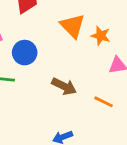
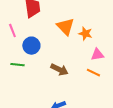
orange line: (104, 102) -> (93, 73), moved

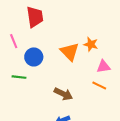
orange triangle: (65, 27) -> (70, 52), moved
brown arrow: (59, 70) -> (63, 94), moved

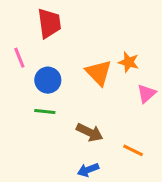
pink triangle: (103, 66) -> (146, 94), turned -32
green line: (19, 77) -> (45, 111), moved
orange line: (99, 85) -> (133, 150), moved

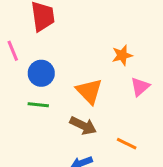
orange star: (129, 62) -> (122, 55), turned -30
orange triangle: (99, 73) -> (89, 91), moved

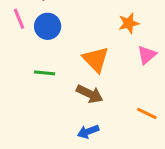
blue circle: (41, 73) -> (48, 26), moved
orange line: (127, 144) -> (147, 113), moved

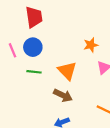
pink line: (19, 19) -> (12, 50), moved
green line: (45, 73) -> (34, 72), moved

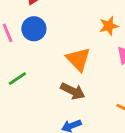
green line: (34, 72) -> (17, 79), moved, turned -40

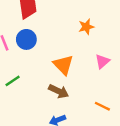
orange star: (109, 26) -> (86, 27), moved

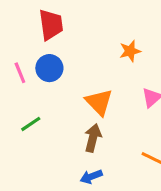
brown arrow: (59, 91) -> (93, 138), turned -102

